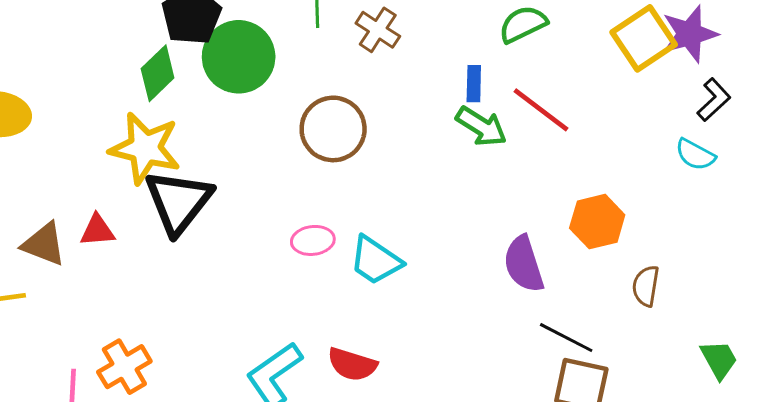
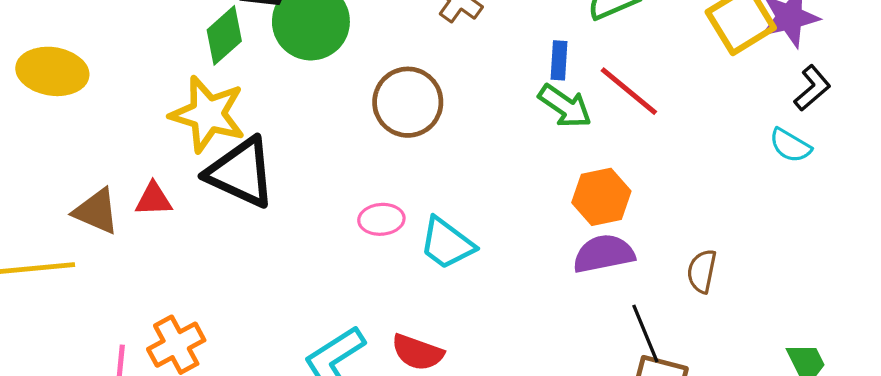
black triangle: (178, 202) -> (241, 172), turned -46
orange hexagon: (597, 222) -> (601, 197), moved
purple semicircle: (524, 264) -> (604, 254), turned 94
brown semicircle: (646, 286) -> (702, 271), moved
black line: (566, 338) -> (645, 334), turned 38

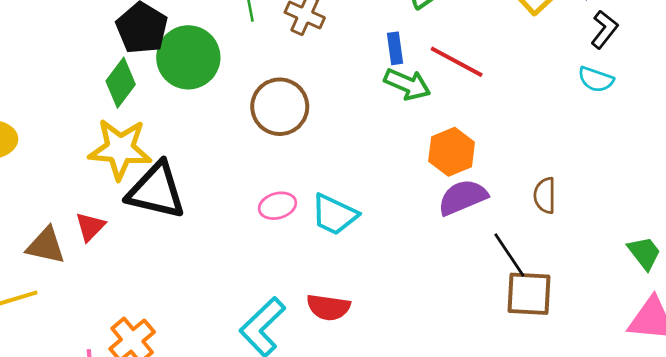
red triangle: (154, 199) -> (90, 227), turned -32

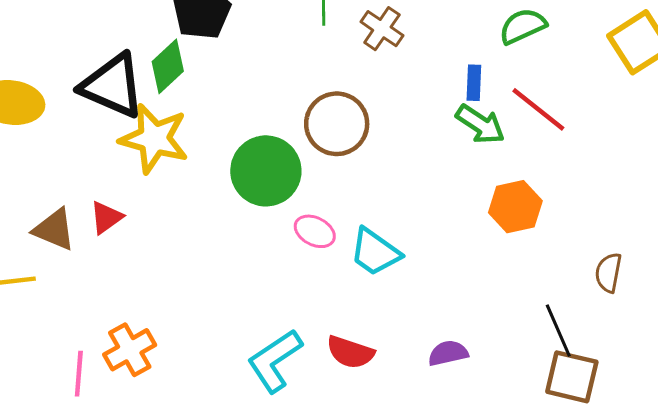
green circle: (188, 57) -> (266, 171), moved
black triangle: (156, 191) -> (112, 86), moved
purple semicircle: (463, 197) -> (448, 353), moved, size x0.7
pink ellipse: (277, 206) -> (315, 231), turned 33

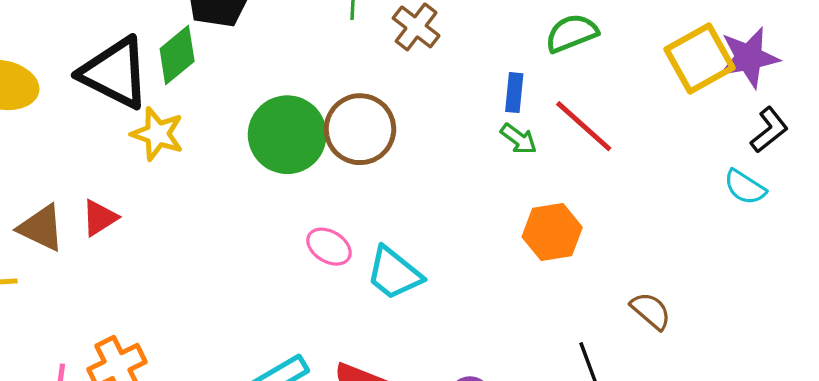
green arrow: (480, 124) -> (519, 139), size x0.7
yellow star: (154, 139) -> (157, 134), size x0.7
green circle: (266, 171) -> (287, 135), moved
brown semicircle: (608, 273) -> (651, 311), turned 117

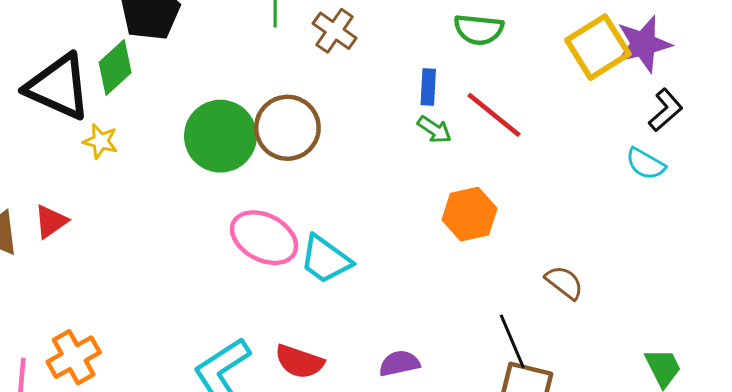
green semicircle: (572, 33) -> (479, 29), turned -150
yellow star: (157, 134) -> (101, 141), size x0.7
pink ellipse: (329, 247) -> (264, 238), size x1.6

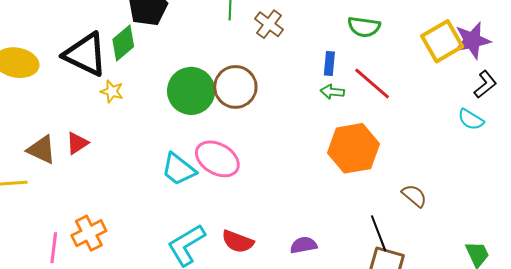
green arrow: (434, 130) -> (332, 92), turned 150
orange hexagon: (469, 214) -> (353, 148), size x1.4
cyan trapezoid: (325, 259) -> (179, 169), moved

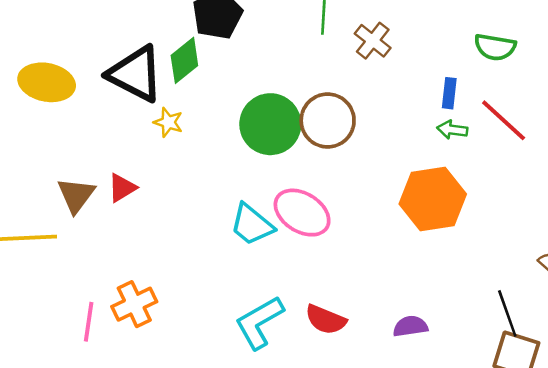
orange hexagon: (353, 148) -> (433, 199), moved
brown triangle: (42, 150) -> (76, 195), turned 40

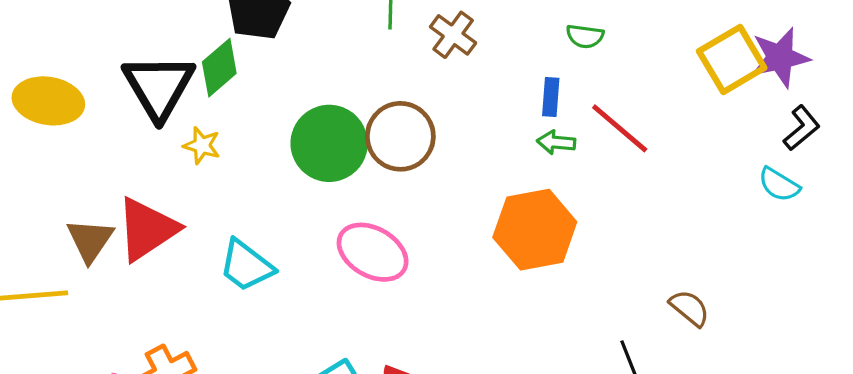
green semicircle: (495, 47) -> (585, 36), moved, size x0.7
black triangle: (135, 74) -> (159, 87), turned 34
red triangle: (122, 188) -> (147, 229), size x1.8
cyan trapezoid: (252, 225) -> (246, 266), moved

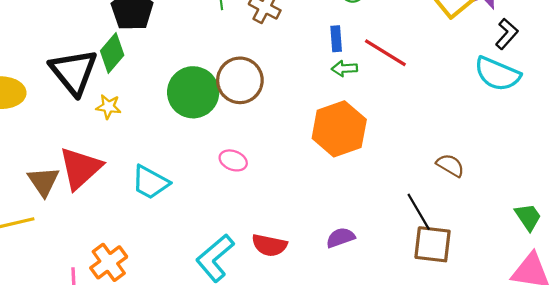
cyan semicircle: (779, 185) -> (497, 74), size x1.6
pink ellipse: (373, 252) -> (233, 160), size x0.6

